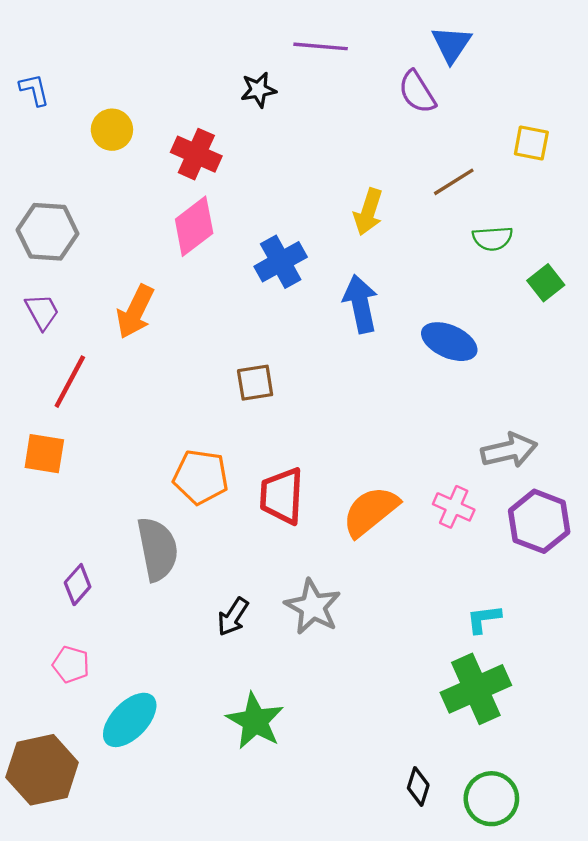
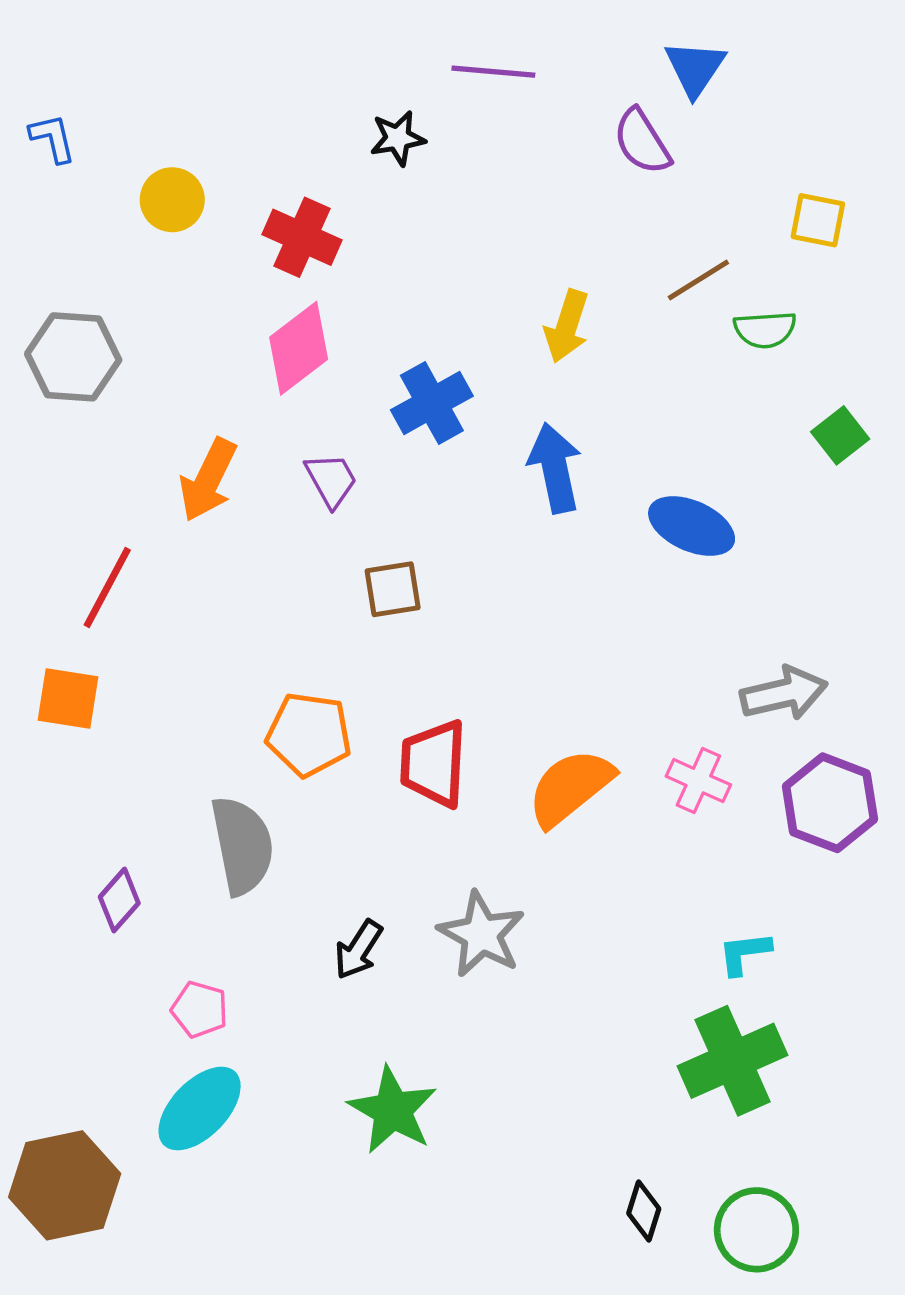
green semicircle: (493, 238) -> (765, 330), moved
purple trapezoid: (42, 312) -> (331, 480), moved
pink pentagon: (71, 664) -> (200, 1009), moved

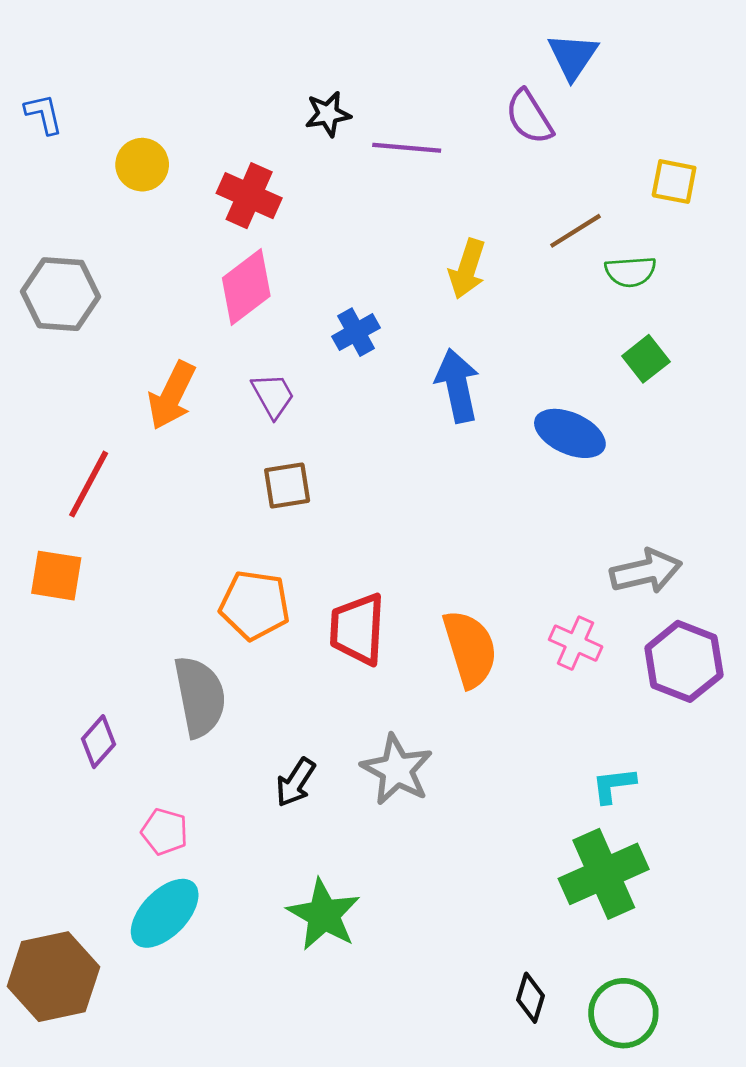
purple line: (493, 72) -> (407, 148), moved
blue cross: (432, 403) -> (356, 332), size x0.7
green square: (840, 435) -> (646, 359), moved
brown square: (393, 589) -> (287, 485), moved
orange semicircle: (570, 787) -> (470, 649), turned 112

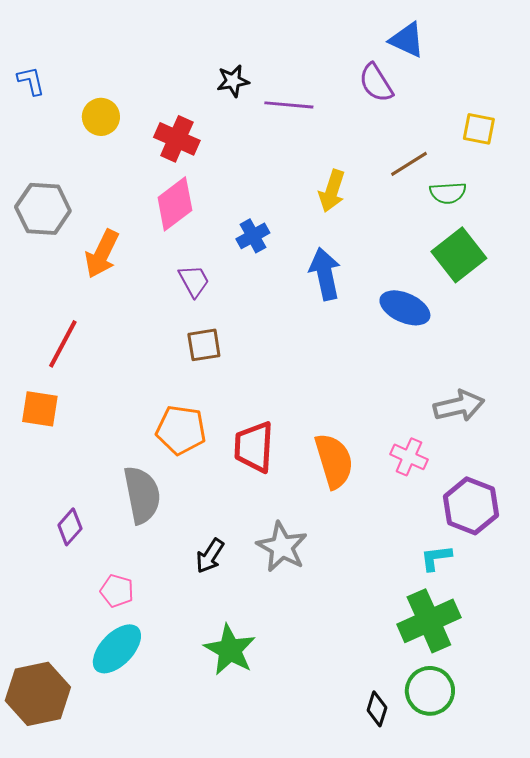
blue triangle: (573, 56) -> (407, 40), turned -39
green square: (646, 359) -> (459, 255), size x1.6
orange arrow: (172, 395) -> (102, 254), moved
purple hexagon: (684, 661) -> (471, 506), moved
green circle: (623, 1013) -> (430, 691), moved

